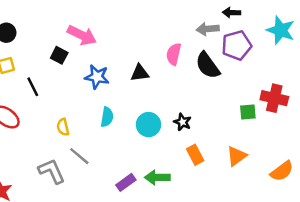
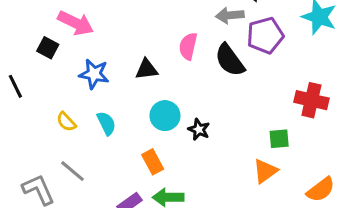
green square: (248, 112) -> (279, 139), moved
cyan semicircle: (107, 117) -> (106, 123), turned -36
cyan circle: (149, 125) -> (165, 116), moved
yellow semicircle: (63, 127) -> (66, 122), moved, turned -30
orange rectangle: (195, 155) -> (153, 162), moved

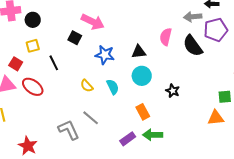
cyan circle: (165, 116) -> (142, 76), moved
orange triangle: (265, 171) -> (216, 118), turned 30

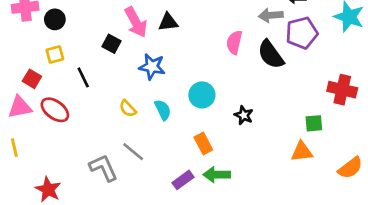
pink arrow: (93, 22) -> (136, 22), turned 35
black triangle: (139, 52) -> (168, 22), moved

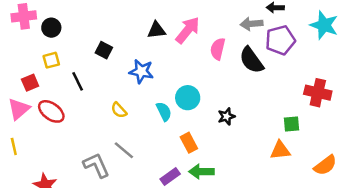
pink arrow: (136, 22) -> (188, 30), moved, turned -112
red square: (32, 79) -> (30, 83), turned 36
pink triangle: (20, 107) -> (19, 109), turned -30
cyan semicircle: (163, 110) -> (164, 111), moved
black star: (244, 115) -> (226, 116), turned 30

